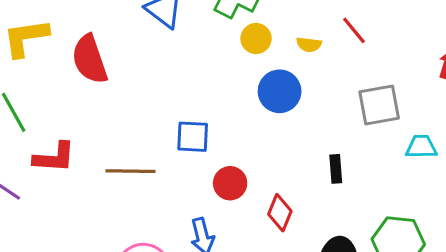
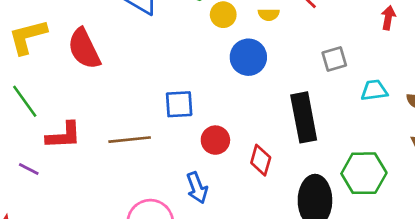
gray square: (379, 105) -> (334, 59), size x0.7
black rectangle: (336, 169) -> (304, 117), size x2.0

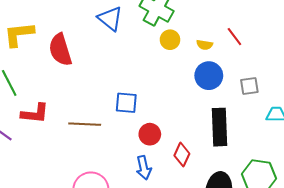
blue circle: (248, 57) -> (209, 76), moved
blue arrow: (197, 188) -> (144, 168), moved

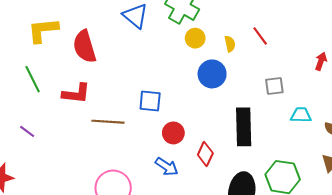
yellow semicircle: (205, 45) -> (230, 44), turned -112
blue circle: (209, 76) -> (212, 74), moved
red L-shape: (35, 113) -> (76, 94), moved
blue arrow: (144, 168) -> (167, 167), turned -45

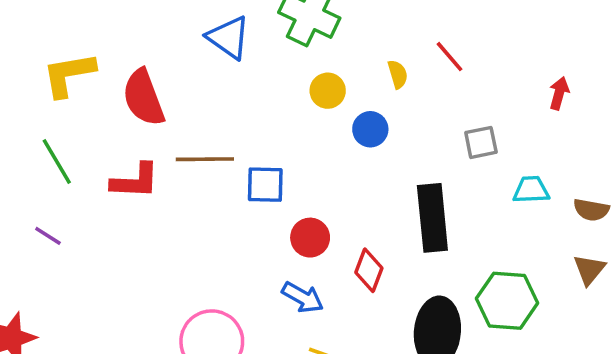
yellow circle: (195, 38) -> (328, 91), moved
blue circle: (212, 74) -> (370, 129), size x0.7
brown line: (108, 122) -> (205, 159), moved
purple line: (27, 131) -> (48, 236), moved

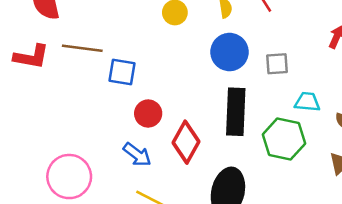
blue circle: (370, 129) -> (229, 52), moved, size x1.5
red diamond: (369, 270) -> (186, 142), size x1.4
green hexagon: (507, 301) -> (284, 139), moved

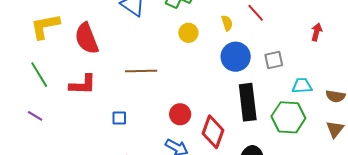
brown line: (82, 48) -> (141, 71), moved
blue square: (122, 72) -> (119, 118), moved, size x0.7

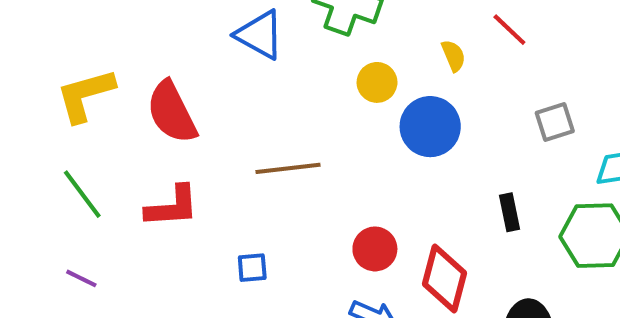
blue circle: (236, 57) -> (430, 127), moved
black rectangle: (248, 102) -> (509, 212), size x0.5

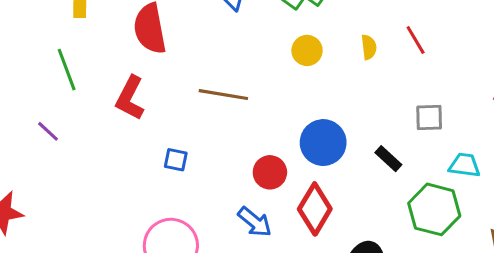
blue circle: (430, 127) -> (323, 143), moved
red L-shape: (172, 207) -> (130, 98), turned 105
black rectangle: (509, 212) -> (388, 159), moved, turned -52

